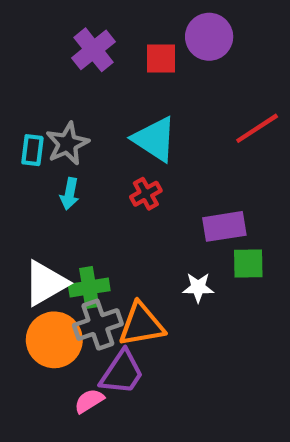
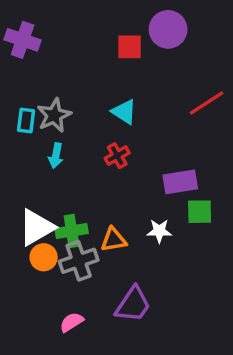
purple cross: (94, 50) -> (23, 40), moved, turned -32
cyan triangle: (155, 139) -> (124, 112), size x0.7
orange triangle: (141, 325) -> (114, 240), moved, size x0.7
orange circle: (54, 340) -> (44, 257), moved, size x0.6
purple trapezoid: (122, 373) -> (133, 305), moved

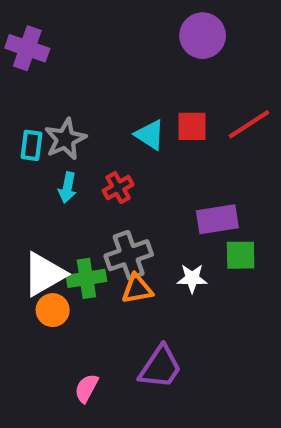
red square: (129, 47) -> (192, 126), moved
red cross: (117, 156) -> (118, 188), moved
gray cross: (79, 261) -> (129, 255), moved
pink semicircle: (72, 322) -> (86, 388), turned -30

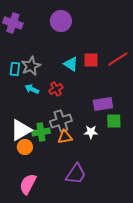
purple circle: (203, 36) -> (61, 21), moved
cyan arrow: (67, 188) -> (32, 89), turned 104
pink semicircle: (86, 388) -> (28, 184), moved, size x1.5

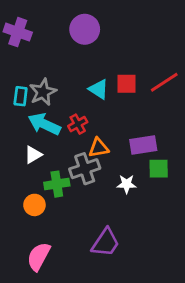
cyan arrow: (32, 89) -> (44, 124), size x1.6
white triangle: (21, 130) -> (33, 155), moved, size x0.6
orange triangle: (65, 137) -> (99, 148), moved

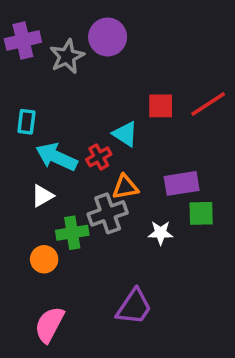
purple cross: (18, 32) -> (23, 41), turned -32
cyan triangle: (99, 89) -> (125, 134), moved
gray star: (43, 92) -> (67, 56), moved

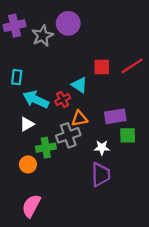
purple trapezoid: (134, 307) -> (101, 175), moved, turned -35

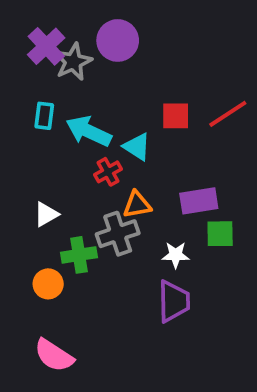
purple cross: (14, 26) -> (46, 46), moved, turned -30
cyan rectangle: (17, 77) -> (44, 116), moved
cyan arrow: (36, 100) -> (89, 131), moved
pink semicircle: (31, 206) -> (54, 355), turned -85

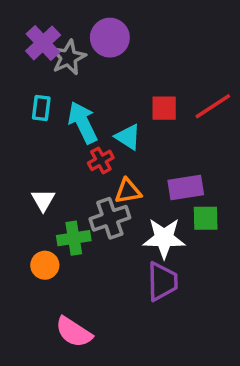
cyan arrow: (89, 131) -> (83, 122), turned 39
white triangle: (46, 214) -> (43, 200), turned -30
white star: (176, 255) -> (164, 238), size x1.6
pink semicircle: (54, 355) -> (74, 332), moved

